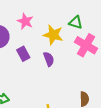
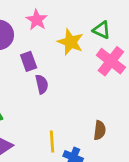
purple semicircle: (49, 59) -> (42, 84), moved

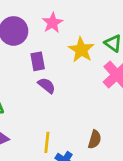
purple semicircle: (42, 84) -> (47, 86), turned -48

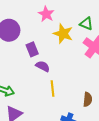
pink star: (52, 23) -> (46, 14), moved
yellow line: (47, 142) -> (53, 88), moved

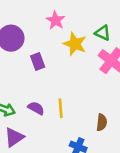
purple semicircle: (43, 66) -> (36, 108), moved

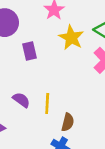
brown semicircle: (102, 122) -> (68, 122), moved

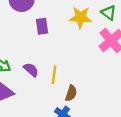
yellow star: (71, 38) -> (80, 17), turned -30

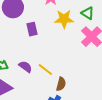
yellow line: (54, 75) -> (45, 69), turned -56

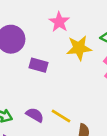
purple rectangle: (32, 29) -> (38, 65), turned -56

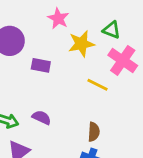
yellow line: (61, 116) -> (98, 85), moved

